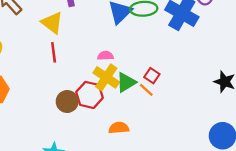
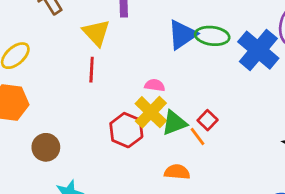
brown circle: (67, 101) -> (46, 147), moved
orange semicircle: (119, 128) -> (177, 172), moved

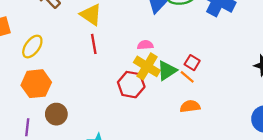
brown circle: (46, 147) -> (56, 114), moved
orange semicircle: (177, 172) -> (190, 106), moved

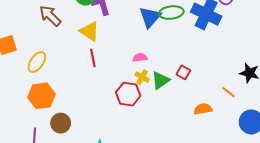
yellow cross: (147, 66) -> (142, 77), size x0.6
orange line: (187, 77) -> (228, 92), moved
orange semicircle: (190, 106) -> (203, 109), moved

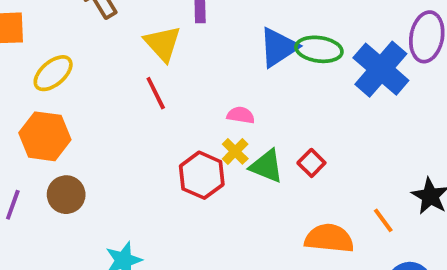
red line: (93, 58) -> (156, 93), turned -30
green triangle: (161, 80) -> (267, 166), turned 42
orange semicircle: (203, 109) -> (329, 238), size x1.4

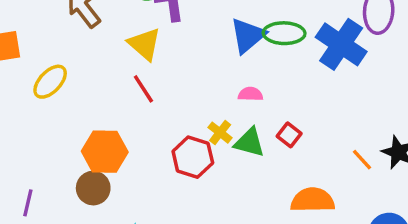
pink semicircle: (241, 115) -> (251, 94), moved
orange hexagon: (45, 136) -> (105, 152), moved
brown circle: (66, 195) -> (93, 188), moved
orange line: (383, 220) -> (362, 160), moved

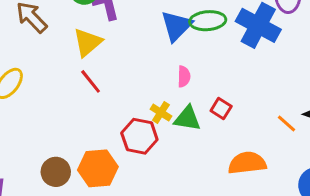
yellow triangle: (144, 44) -> (88, 42), turned 44
pink semicircle: (251, 94) -> (184, 76), turned 95
orange hexagon: (105, 152) -> (98, 168), moved

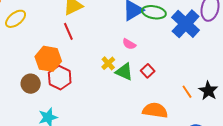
pink semicircle: (184, 76) -> (129, 44), turned 104
red hexagon: (139, 136) -> (60, 78), moved
orange hexagon: (98, 168) -> (48, 59), moved

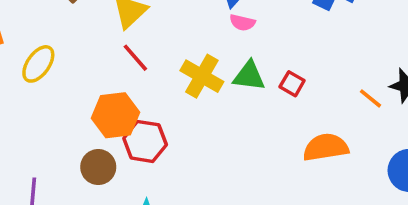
pink semicircle: (129, 44) -> (242, 23), moved
yellow cross: (108, 63) -> (202, 76), moved, size x1.6
green triangle: (124, 72) -> (249, 76), moved

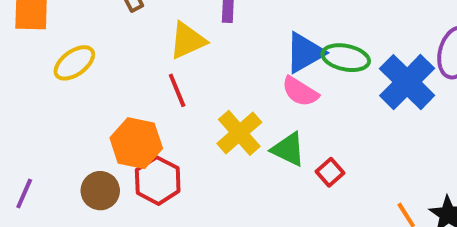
pink semicircle: (242, 23) -> (300, 92), size x1.4

